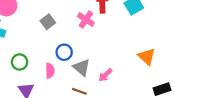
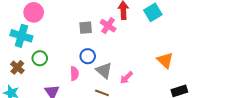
gray square: (48, 22) -> (86, 28), moved, turned 32
green circle: (20, 62) -> (40, 58), moved

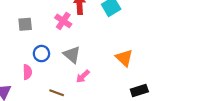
gray square: (86, 28) -> (25, 24), moved
gray triangle: (104, 70) -> (72, 55), moved

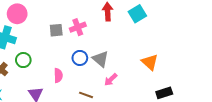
pink cross: (63, 21) -> (78, 27), moved, turned 35
blue circle: (41, 54) -> (80, 58), moved

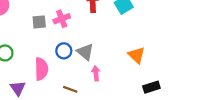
pink semicircle: (58, 75) -> (41, 69), size x1.5
pink arrow: (111, 80) -> (96, 73), turned 128

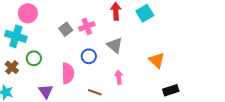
gray square: (39, 22) -> (66, 29), turned -32
gray triangle: (85, 52) -> (115, 45), moved

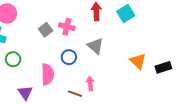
pink cross: (87, 26) -> (67, 27), turned 35
pink arrow: (119, 77) -> (90, 84), moved
black rectangle: (171, 90) -> (163, 67), moved

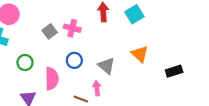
gray triangle: (95, 46) -> (106, 66), moved
green circle: (13, 59) -> (25, 63), moved
orange triangle: (138, 61) -> (140, 54), moved

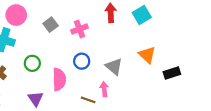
pink cross: (72, 28) -> (80, 29), turned -35
gray square: (50, 31) -> (51, 25), moved
black rectangle: (174, 71) -> (172, 73), moved

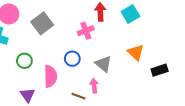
gray square: (51, 25) -> (42, 23), size x1.5
pink cross: (80, 29) -> (86, 31), moved

